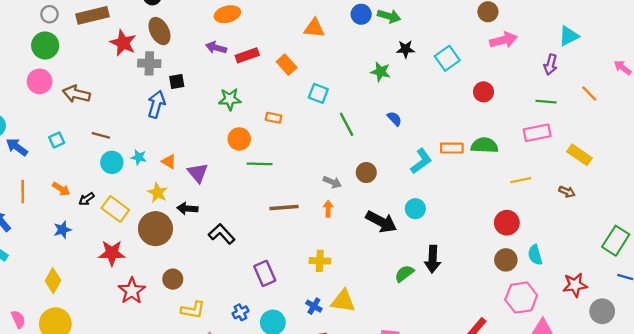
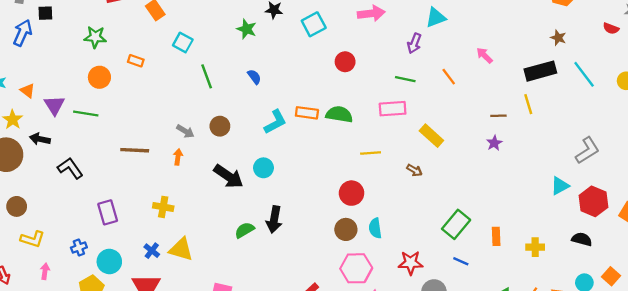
green line: (260, 164) -> (86, 114), moved

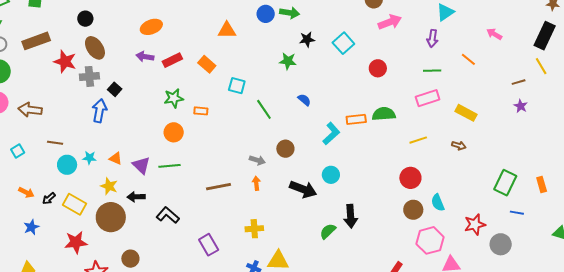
black square: (45, 13) -> (115, 89), turned -32
green star: (95, 37) -> (174, 98), moved
black rectangle: (540, 71) -> (545, 36), turned -36

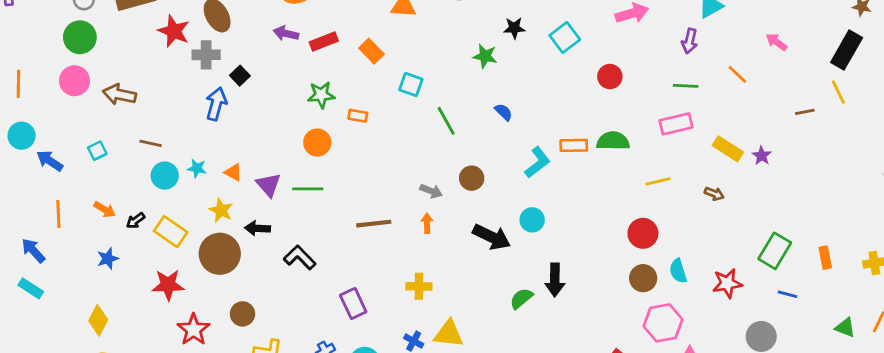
purple star: (521, 106) -> (762, 156), moved
red star: (475, 224) -> (727, 283), moved

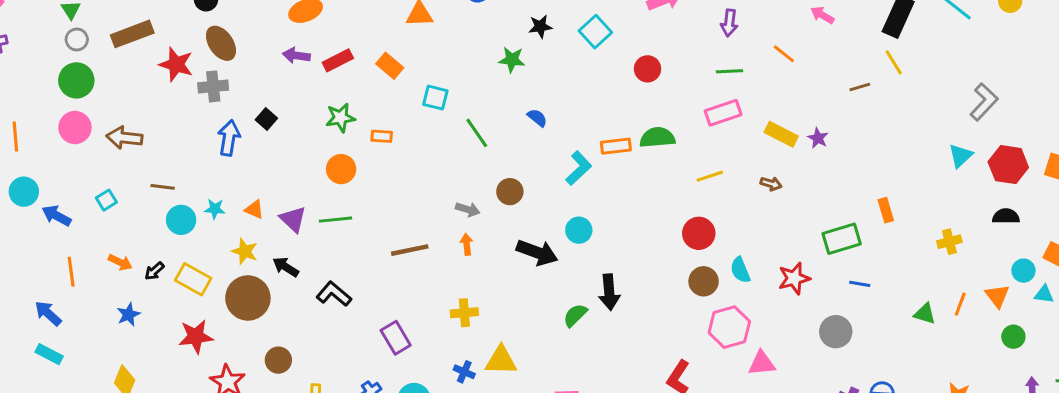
black square: (240, 76) -> (266, 119), moved
black arrow: (257, 228) -> (286, 267), turned 35
green rectangle: (775, 251) -> (842, 239), turned 48
orange rectangle: (825, 258) -> (886, 210), moved

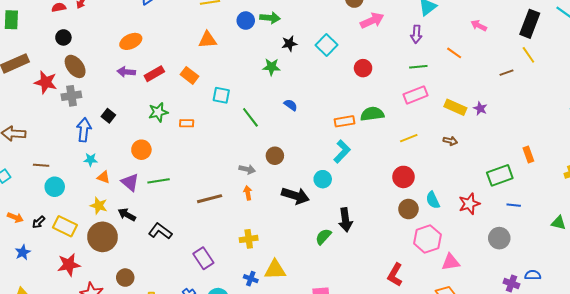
cyan L-shape: (579, 168) -> (342, 152), moved
orange circle: (341, 169) -> (141, 150), moved
cyan star: (215, 209) -> (91, 160), moved

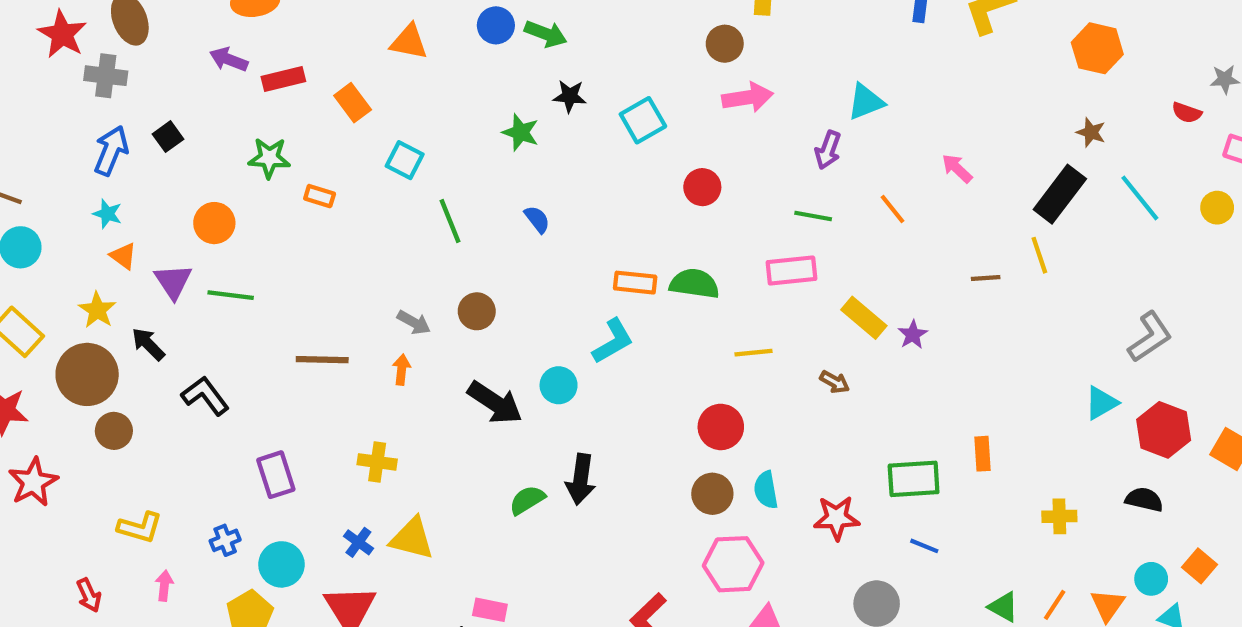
brown circle: (125, 278) -> (114, 431), moved

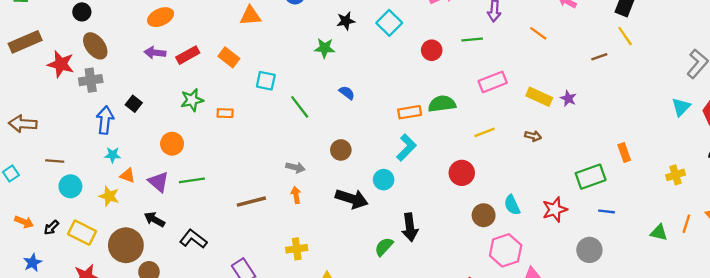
green line: (813, 216) -> (472, 39), moved
yellow star: (97, 310) -> (109, 196), moved
brown circle: (477, 311) -> (341, 150), moved
red circle: (721, 427) -> (462, 173), moved

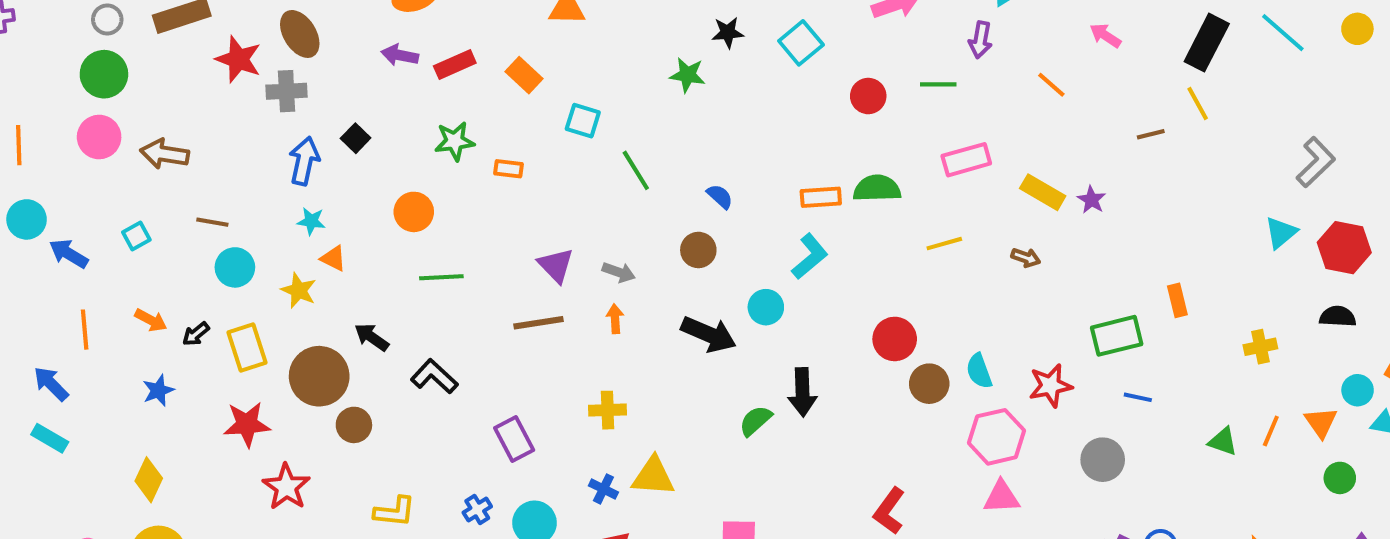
blue semicircle: (347, 93) -> (720, 196), moved
red circle: (462, 173) -> (895, 339), moved
purple triangle: (158, 182) -> (556, 265), moved
yellow rectangle: (82, 233) -> (247, 348), turned 40
pink hexagon: (506, 250) -> (997, 437), moved

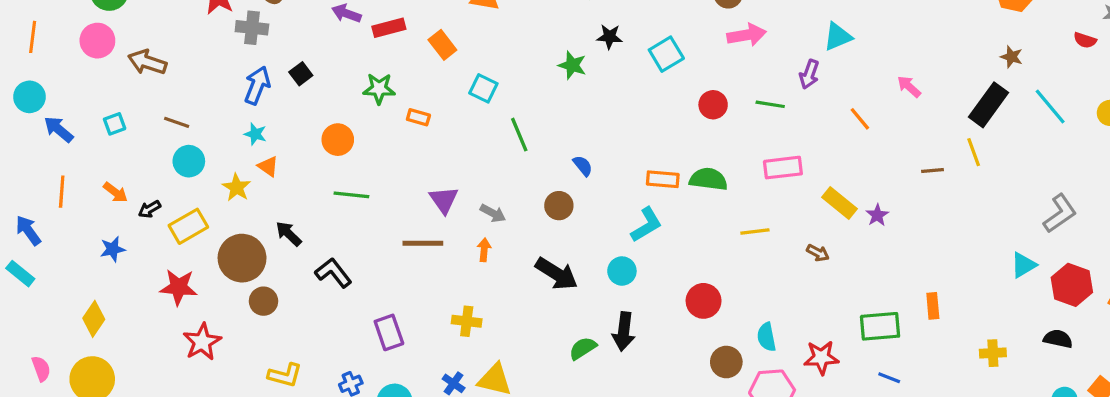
cyan circle: (766, 307) -> (622, 271), moved
yellow rectangle: (247, 348) -> (188, 226), turned 69
brown circle: (929, 384) -> (726, 362), moved

